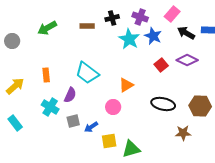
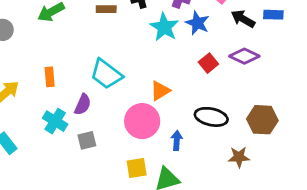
pink circle: (113, 107) -> (142, 121), size x1.6
blue arrow: (91, 127) -> (177, 140), moved, turned 128

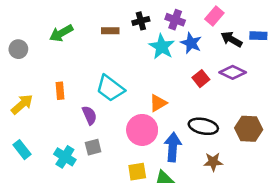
purple semicircle: (83, 104) -> (89, 115), turned -48
cyan cross: (55, 121) -> (65, 157), moved
blue arrow: (177, 140) -> (173, 147), size x1.6
brown star: (239, 157) -> (213, 162), moved

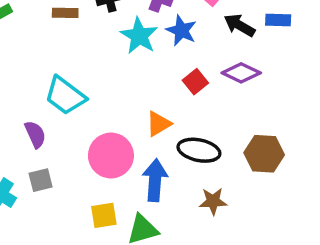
orange triangle: (158, 103) -> (158, 124), moved

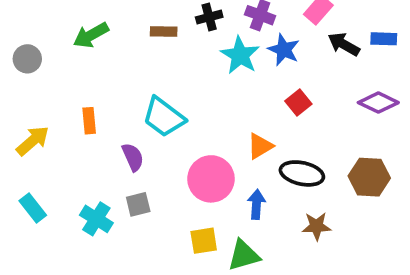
purple diamond: (241, 73) -> (378, 103), moved
blue arrow: (155, 180) -> (256, 204), size x0.7

